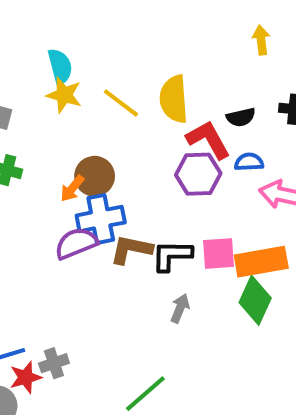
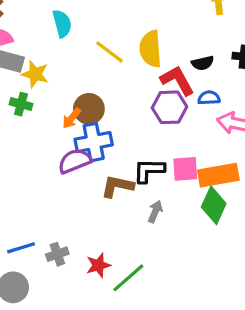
yellow star: (64, 95) -> (35, 74), moved
brown L-shape: (131, 249) -> (117, 186), moved
red star: (25, 377) -> (98, 265), moved

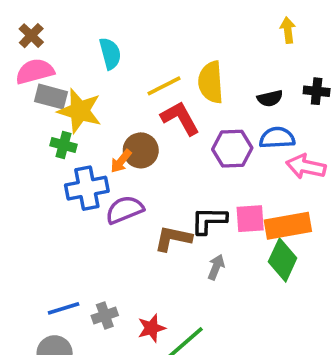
yellow line: (109, 52) -> (164, 86), turned -64
yellow star: (35, 74) -> (80, 111), size x1.4
red L-shape: (177, 80) -> (180, 118), moved
blue semicircle: (209, 98) -> (277, 138), size x1.4
blue cross: (94, 142) -> (87, 188), moved

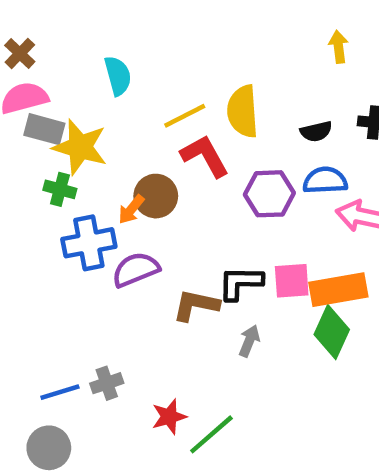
gray cross: (105, 316) -> (107, 383), moved

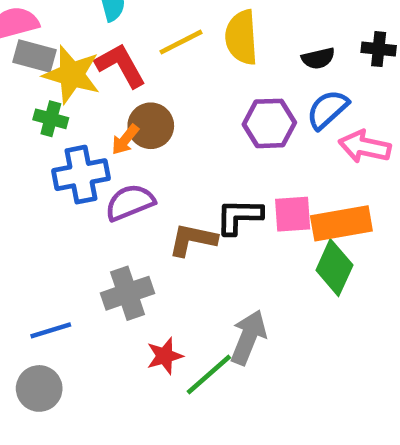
red L-shape: (205, 156) -> (121, 65), moved
blue semicircle: (325, 180) -> (327, 109), turned -39
gray arrow: (249, 341) -> (248, 337), moved, size x1.6
gray cross: (107, 383) -> (128, 293), moved, size x1.5

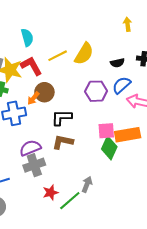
yellow semicircle: (241, 37) -> (84, 54), turned -145
purple semicircle: (130, 202) -> (30, 148), moved
black L-shape: (239, 216) -> (62, 118), moved
green diamond: (334, 268) -> (109, 148), moved
gray arrow: (248, 337) -> (87, 184), size x0.7

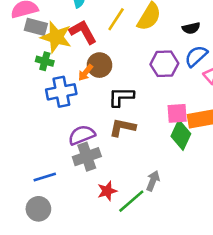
yellow line: (58, 56) -> (116, 19), turned -30

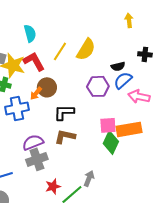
black semicircle: (191, 28) -> (118, 66), moved

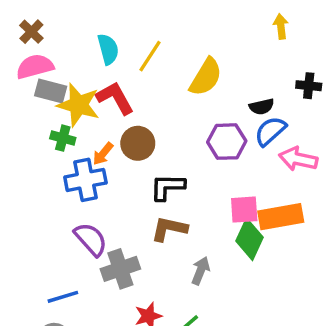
yellow line: (60, 51) -> (150, 56), moved
orange arrow: (36, 93) -> (103, 154), moved
purple semicircle: (33, 142) -> (91, 239), moved, turned 70
gray arrow: (89, 178) -> (201, 271), moved

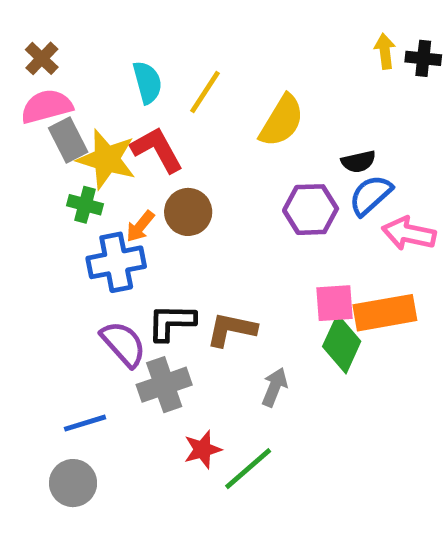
black cross: (309, 86) -> (423, 58), moved
gray rectangle: (51, 91) -> (68, 140), turned 48
black L-shape: (167, 187) -> (171, 322), moved

